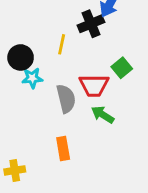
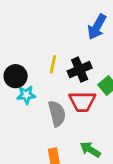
black cross: (91, 24) -> (80, 70), moved
green arrow: (103, 115) -> (90, 150), moved

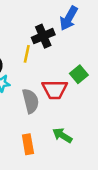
black cross: (80, 70) -> (43, 36), moved

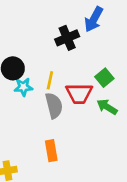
yellow line: (27, 54) -> (50, 80), moved
green arrow: (62, 135) -> (107, 107), moved

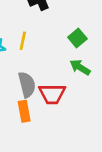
red trapezoid: (79, 94) -> (52, 94), moved
gray semicircle: (54, 106) -> (27, 85), moved

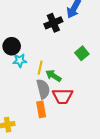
yellow line: (23, 41) -> (40, 68), moved
green arrow: (80, 67) -> (53, 76), moved

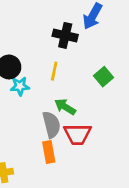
black cross: (53, 23) -> (65, 35), turned 36
yellow line: (40, 68) -> (54, 71), moved

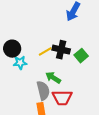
black cross: (65, 35) -> (61, 50), moved
yellow line: (54, 71) -> (45, 52), turned 48

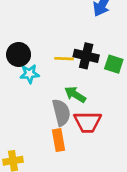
yellow line: (45, 52) -> (64, 59), turned 32
green square: (81, 56) -> (114, 64), turned -32

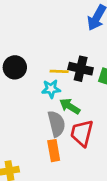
cyan star: (30, 74) -> (51, 89), moved
red trapezoid: (88, 122) -> (82, 133), turned 104

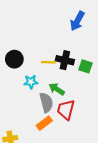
cyan star: (51, 89) -> (31, 82), moved
orange rectangle: (54, 151) -> (44, 123), turned 63

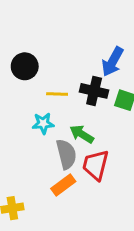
blue arrow: (77, 21) -> (113, 62), moved
black circle: (14, 59) -> (25, 66), moved
yellow line: (48, 62) -> (57, 94), moved

